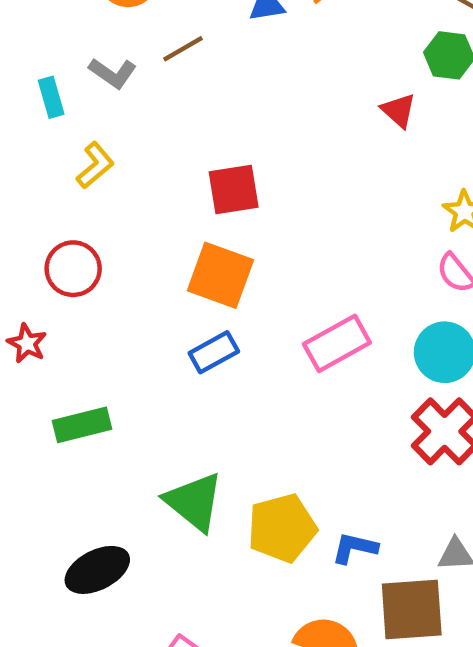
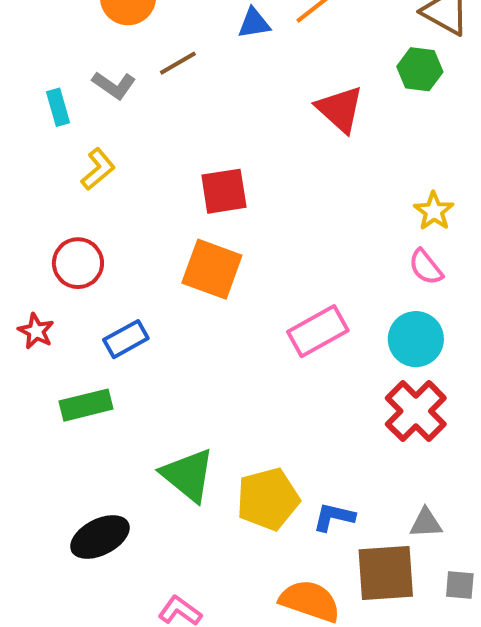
red triangle: (399, 110) -> (340, 109), moved, size x1.5
blue rectangle: (214, 352) -> (126, 339), moved

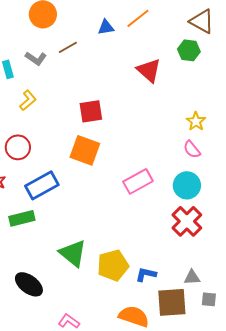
blue rectangle: (126, 339) -> (42, 185), size x1.5
black ellipse: (100, 537) -> (29, 284), turned 64
gray square: (460, 585) -> (209, 299), moved

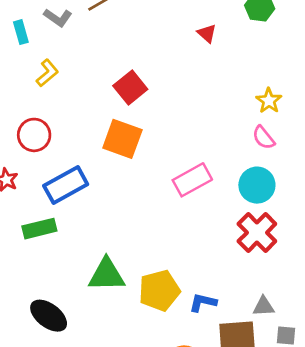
red triangle: (149, 70) -> (207, 33), size x0.6
red square: (91, 111) -> (130, 87), turned -30
green triangle: (73, 253) -> (107, 275), turned -40

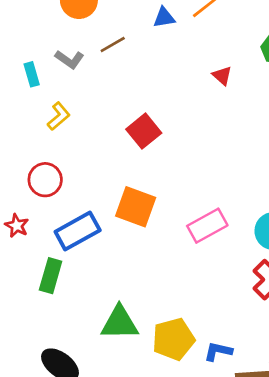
orange square: (122, 139) -> (136, 207), moved
green rectangle: (39, 229) -> (51, 276), turned -60

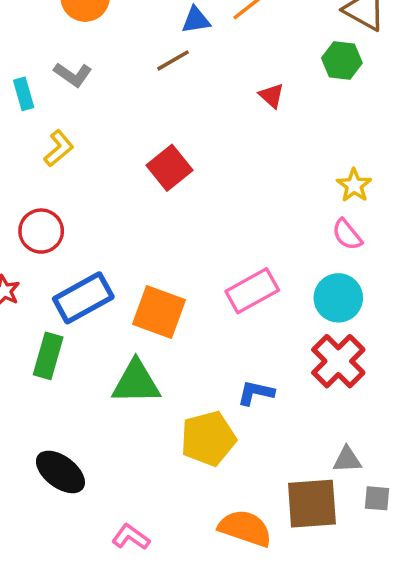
brown line: (113, 45) -> (173, 60), moved
orange square: (136, 207) -> (159, 312), moved
green triangle: (119, 323) -> (136, 382), moved
blue L-shape: (218, 351) -> (256, 393), moved

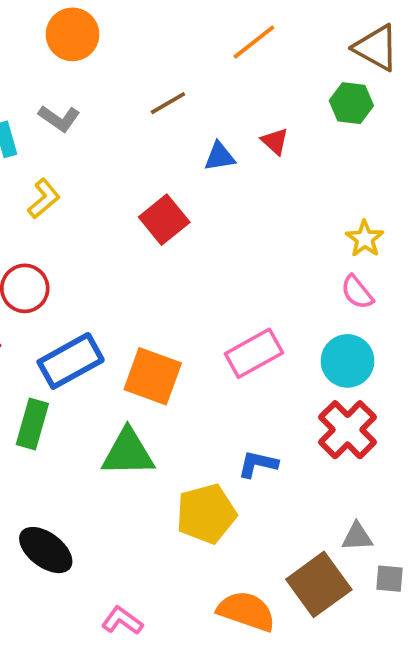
blue triangle: (196, 20) -> (220, 157), moved
brown square: (312, 504) -> (319, 584), turned -32

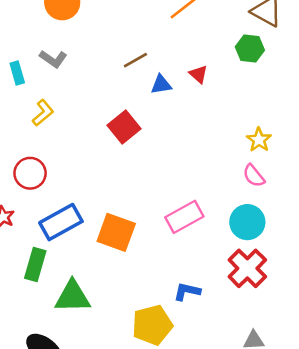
brown line: (168, 103) -> (135, 60), moved
green triangle: (128, 453) -> (72, 297), moved

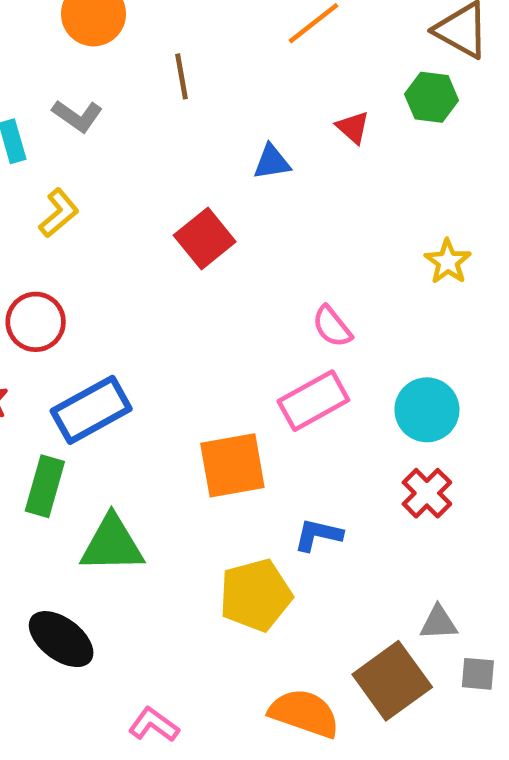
brown line: (135, 60) -> (181, 76), moved, turned -70
red triangle: (198, 74) -> (353, 127), moved
pink semicircle: (254, 176) -> (332, 326), moved
orange square: (116, 232) -> (232, 465), moved, turned -30
red cross: (247, 268) -> (427, 493), size x0.7

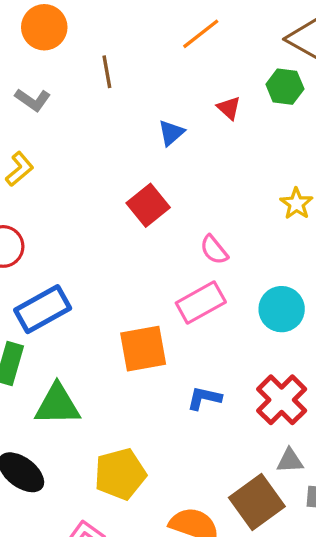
blue triangle: (272, 162) -> (171, 133), turned -32
red square: (205, 238) -> (148, 205), moved
red cross: (427, 493) -> (282, 400), moved, size x1.4
yellow pentagon: (256, 595) -> (120, 474), moved

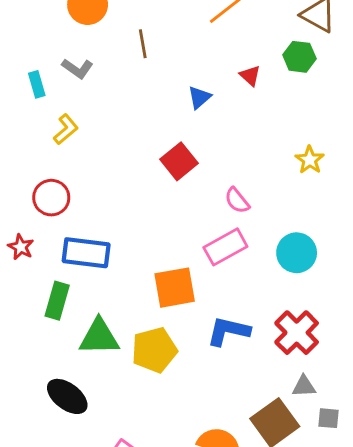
blue rectangle: (43, 309) -> (86, 253), turned 36
blue L-shape: (204, 398) -> (228, 331), size x1.4
yellow pentagon: (120, 474) -> (154, 350), moved

